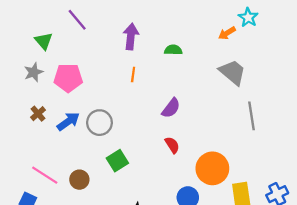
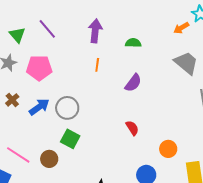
purple line: (77, 20) -> (47, 29), moved
purple semicircle: (171, 108) -> (133, 83), moved
green square: (117, 161) -> (70, 139), moved, turned -30
orange circle: (212, 168) -> (168, 149), size x0.6

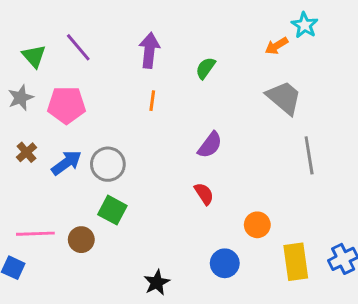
green semicircle: (133, 43) -> (206, 68), turned -56
purple semicircle: (133, 83) -> (210, 145), moved
pink line: (18, 155) -> (35, 234), turned -35

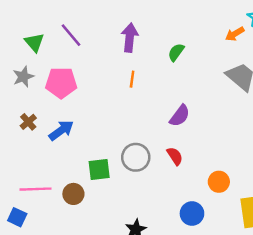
gray circle: (108, 164) -> (136, 157), moved
green square: (112, 210) -> (99, 170), turned -35

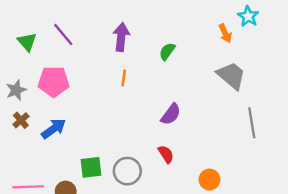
orange arrow: (235, 34) -> (225, 33), turned -84
gray star: (23, 77) -> (16, 90), moved
gray circle: (136, 157) -> (127, 171), moved

